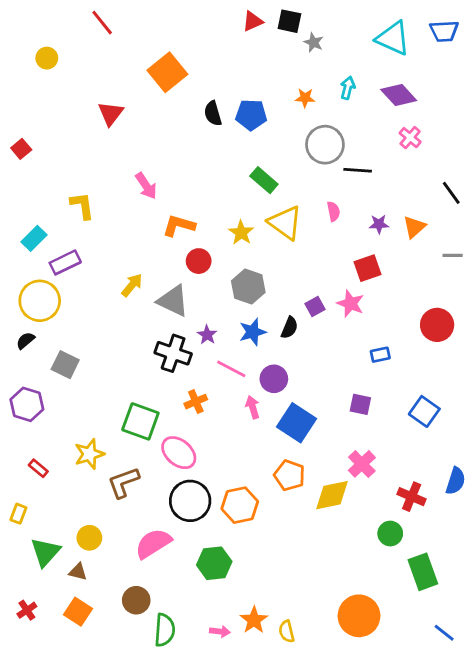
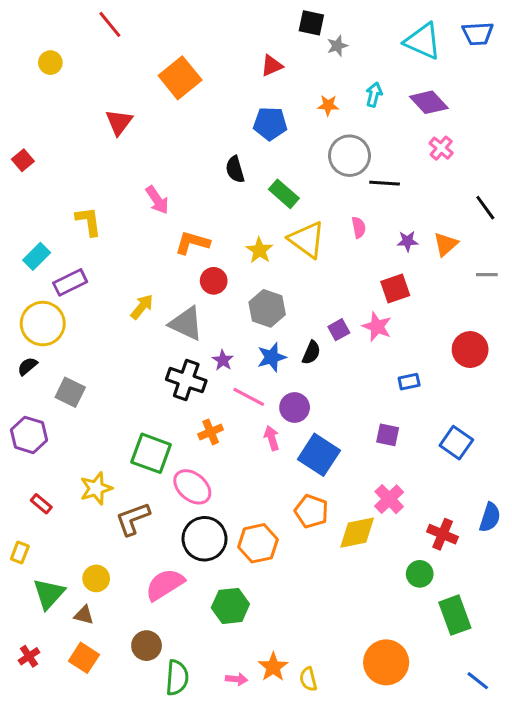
red triangle: (253, 21) -> (272, 66), moved
gray star: (314, 42) -> (337, 46), turned 30
black semicircle: (213, 113) -> (235, 169), moved

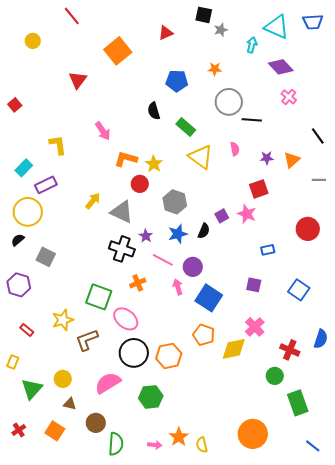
red triangle: (272, 66) -> (166, 33), moved
cyan arrow: (374, 95) -> (252, 45), moved
yellow star: (259, 250) -> (154, 164), moved
brown triangle: (84, 615) -> (70, 404), moved

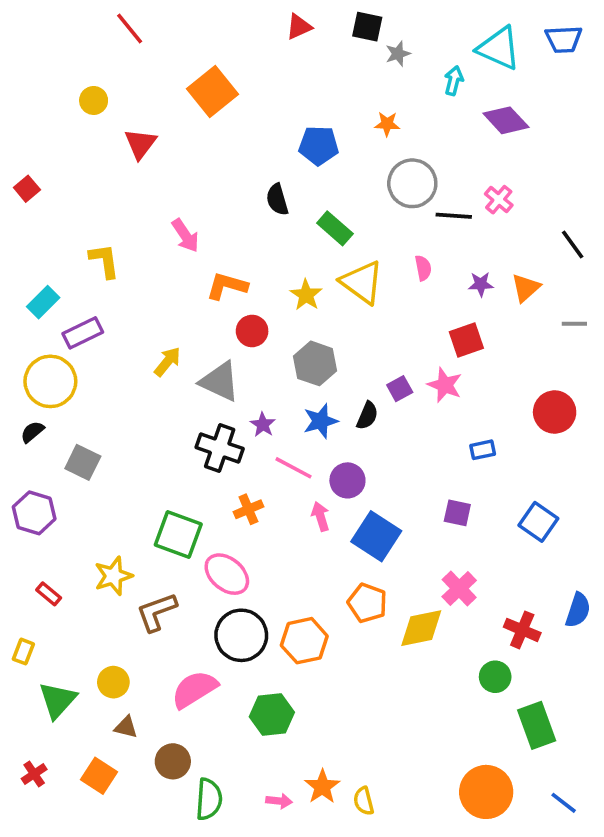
red triangle: (166, 33) -> (299, 27), moved
yellow circle: (33, 41) -> (94, 100), moved
pink cross: (289, 97) -> (499, 200), moved
yellow star: (154, 164) -> (306, 295), moved
orange circle: (253, 434) -> (486, 792), moved

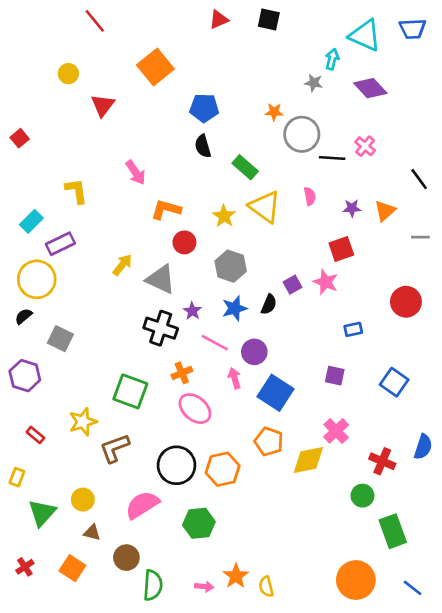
gray star: (398, 54) -> (314, 83), moved, turned 30
orange star: (387, 124) -> (274, 112), moved
blue pentagon: (319, 145) -> (204, 108), moved
pink ellipse: (227, 574) -> (195, 409), moved

